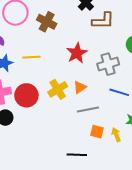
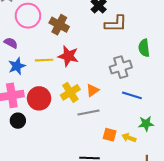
red star: (77, 53) -> (68, 56), moved, turned -30
gray line: (88, 109) -> (89, 113), moved
yellow arrow: (116, 135) -> (129, 138), turned -48

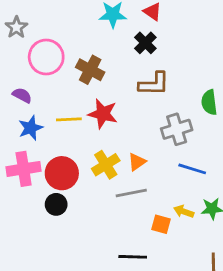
brown L-shape: (116, 24) -> (154, 84), moved
black circle: (18, 121) -> (56, 204), moved
yellow arrow: (129, 138) -> (184, 211), moved

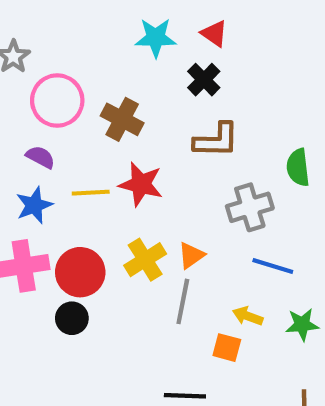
purple semicircle: (22, 95) -> (40, 157), moved
gray line: (131, 193) -> (183, 301), turned -68
yellow arrow: (184, 211) -> (248, 316), moved

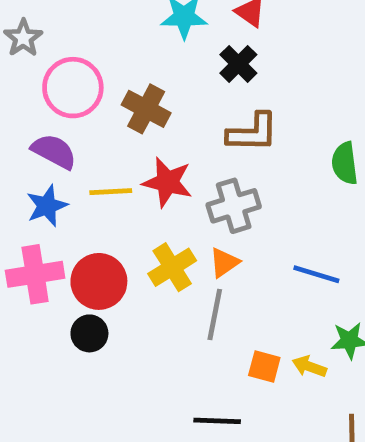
purple semicircle: (40, 157) -> (54, 151), size x1.4
gray cross: (250, 207) -> (234, 206), moved
yellow arrow: (248, 316) -> (309, 367), moved

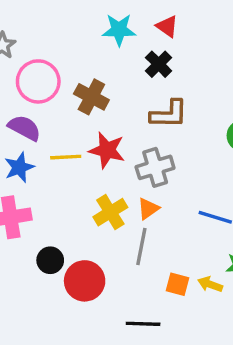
red circle: (99, 281) -> (85, 281), moved

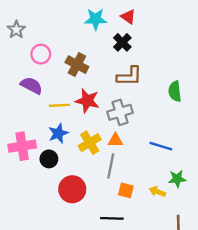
pink circle: (38, 81) -> (41, 54), size x0.7
blue star: (19, 167) -> (58, 133), moved
orange triangle: (148, 209) -> (115, 140), turned 35
black circle: (50, 260) -> (49, 159), moved
orange square: (177, 284) -> (126, 190), moved

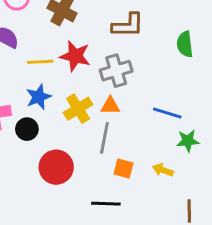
green star: (177, 179) -> (188, 141), moved

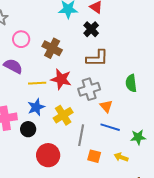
green semicircle: (185, 44) -> (131, 83), moved
orange triangle: (110, 106) -> (106, 106), moved, turned 48
blue line: (167, 113) -> (110, 127), moved

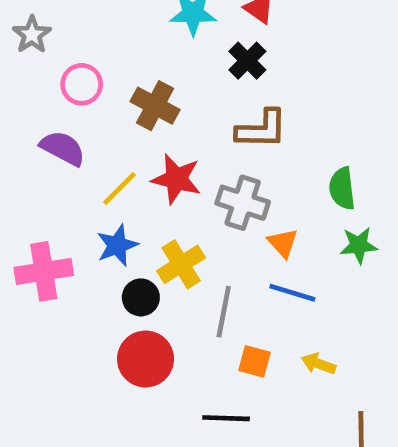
yellow line: (37, 83) -> (120, 188), turned -42
gray cross: (89, 89) -> (243, 203), turned 35
black circle: (28, 129) -> (141, 297), moved
green star: (138, 137) -> (359, 245), moved

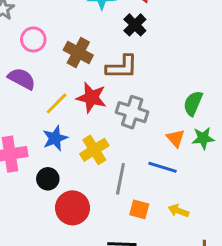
brown L-shape: (262, 129) -> (122, 67), moved
green semicircle: (342, 188) -> (193, 103), turned 30
orange triangle: (283, 243) -> (176, 138), moved
black circle: (141, 297) -> (48, 179), moved

